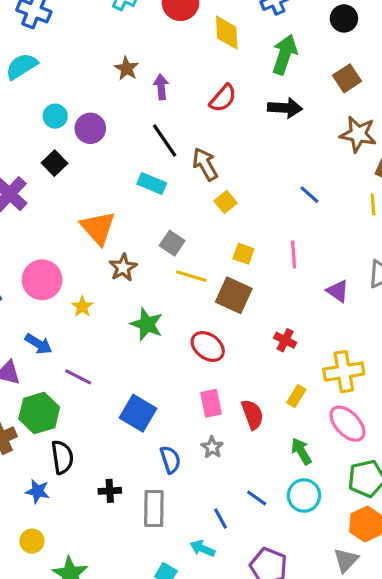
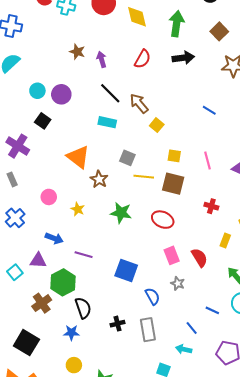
pink line: (294, 255) -> (208, 161), moved
pink circle: (42, 280) -> (49, 197), size x0.6

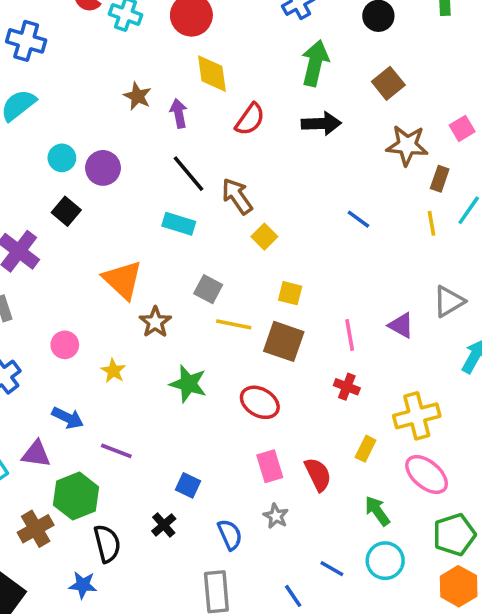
yellow diamond: (137, 17) -> (212, 74), moved
pink line: (208, 161) -> (350, 335), moved
blue square: (126, 271) -> (188, 485), size x0.6
black cross: (118, 324) -> (164, 525), moved, turned -32

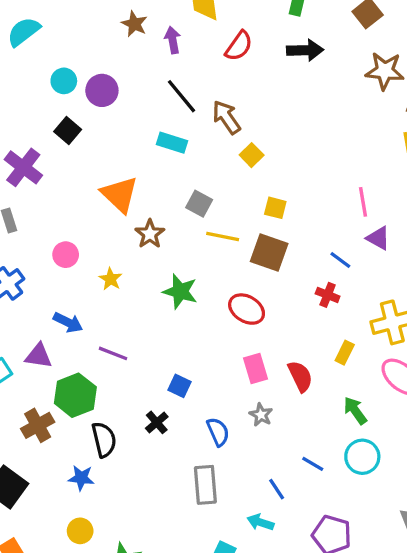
blue line: (358, 219) -> (340, 260), moved
pink line: (350, 335) -> (363, 202), moved

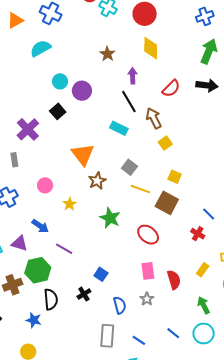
purple arrow: (173, 40) -> (133, 76), moved
red semicircle: (239, 46) -> (171, 88), moved
blue line: (277, 489) -> (139, 340), moved, turned -32

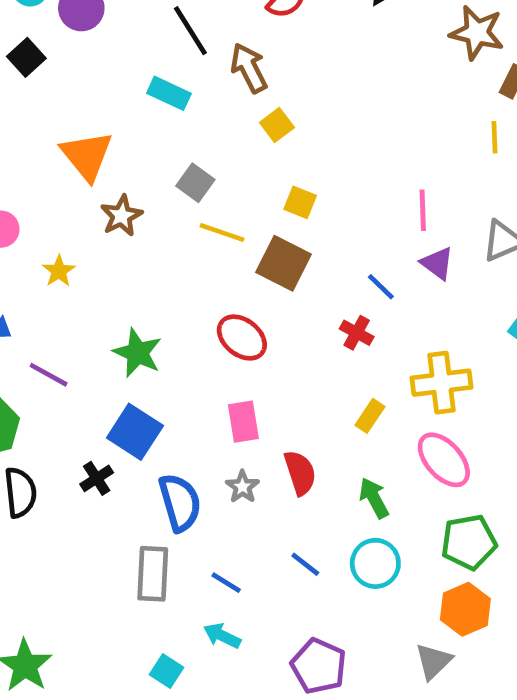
green star: (110, 218) -> (137, 353), moved
blue square: (101, 274) -> (135, 432), size x1.6
red semicircle: (174, 280) -> (300, 473), moved
blue semicircle: (120, 305) -> (180, 502), size x1.4

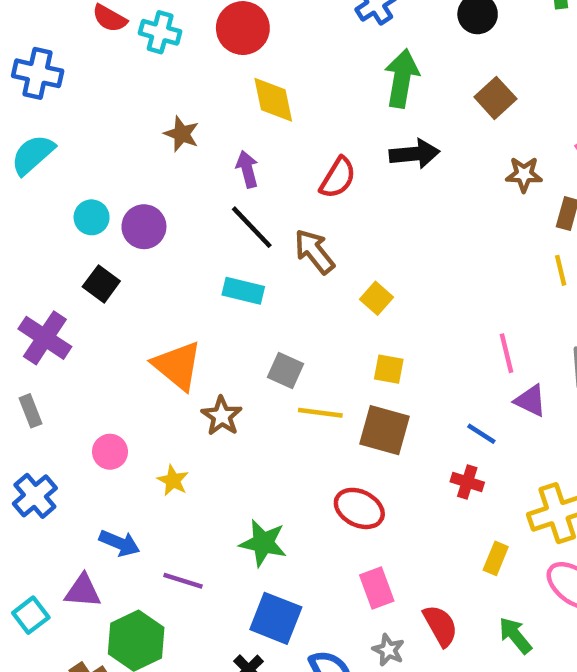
brown star: (477, 33) -> (524, 174), size x0.7
yellow square: (277, 125) -> (376, 298), moved

